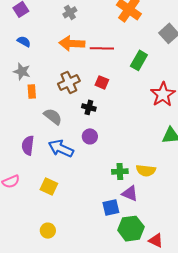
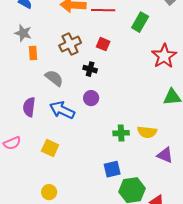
purple triangle: (130, 194) -> (165, 155), moved

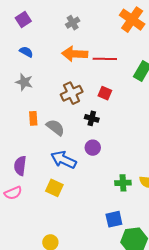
orange rectangle: (33, 53) -> (33, 118), moved
purple semicircle: (29, 107) -> (20, 166), moved
yellow square: (50, 148) -> (54, 188), moved

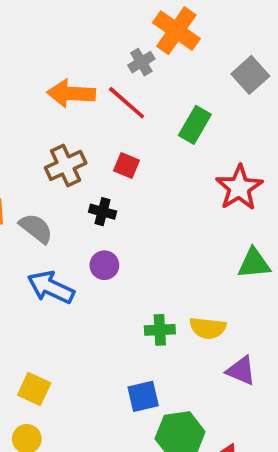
gray cross: (73, 23) -> (141, 62), moved
red line: (105, 59) -> (127, 103), turned 40
yellow square: (54, 188) -> (34, 389), moved

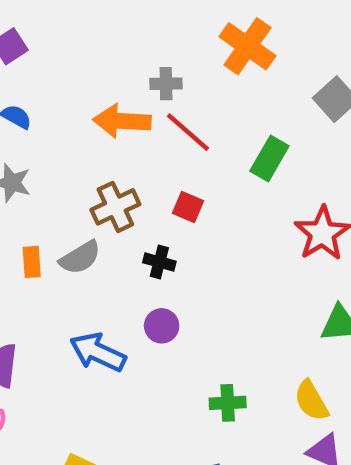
gray cross: (141, 62) -> (166, 84), moved, turned 30
gray semicircle: (36, 228) -> (80, 258), moved, turned 111
yellow semicircle: (208, 328) -> (311, 401), moved, turned 54

